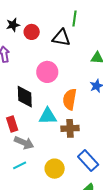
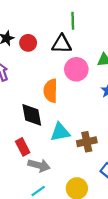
pink circle: (47, 72) -> (76, 69), moved
orange semicircle: (70, 99) -> (51, 91), moved

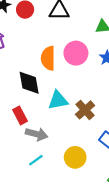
pink circle: (76, 69) -> (76, 53), moved
brown cross: (87, 142) -> (85, 110), turned -30

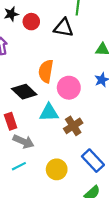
pink circle: (76, 53) -> (69, 88), moved
black diamond: (29, 83) -> (24, 92), turned -45

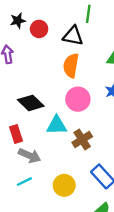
orange semicircle: (46, 71) -> (71, 65), moved

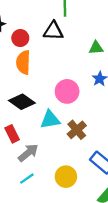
red circle: (39, 29) -> (20, 38), moved
orange semicircle: (71, 65) -> (23, 62), moved
gray arrow: (29, 156) -> (28, 153), turned -55

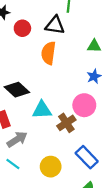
orange semicircle: (23, 62) -> (48, 53), moved
pink circle: (67, 91) -> (84, 105), moved
cyan line: (27, 179) -> (13, 164), turned 64

